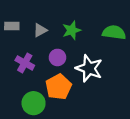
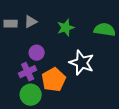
gray triangle: (40, 30) -> (31, 22), moved
purple circle: (57, 57) -> (37, 53), moved
purple cross: (25, 63) -> (28, 72), moved, turned 36

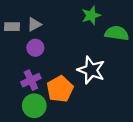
green star: (66, 28) -> (91, 15), moved
purple circle: (37, 53) -> (35, 48), moved

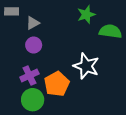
gray rectangle: (12, 27) -> (12, 11), moved

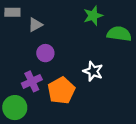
purple circle: (34, 45) -> (45, 53), moved
white star: (86, 66) -> (93, 71), size x0.7
green circle: (33, 100) -> (15, 108), moved

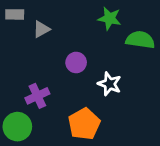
green star: (93, 16) -> (109, 18), turned 30
purple circle: (45, 53) -> (76, 62), moved
orange pentagon: (61, 91) -> (84, 124), moved

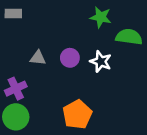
gray triangle: (41, 29) -> (38, 58), moved, turned 35
white star: (109, 84) -> (101, 62), moved
purple cross: (37, 96) -> (16, 89), moved

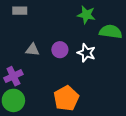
gray rectangle: (13, 14) -> (20, 11), moved

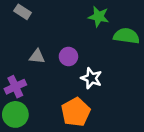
gray rectangle: (20, 11) -> (23, 12), turned 32
white star: (86, 53) -> (91, 78), moved

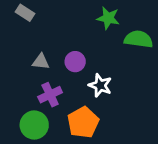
purple cross: (15, 87) -> (50, 95), moved
green circle: (15, 114) -> (34, 125), moved

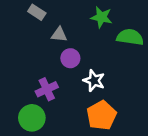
gray rectangle: (25, 13) -> (37, 12), moved
gray triangle: (41, 62) -> (59, 35), moved
orange pentagon: (83, 122) -> (101, 115), moved

